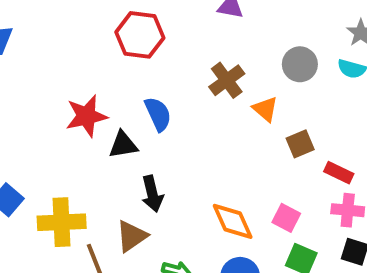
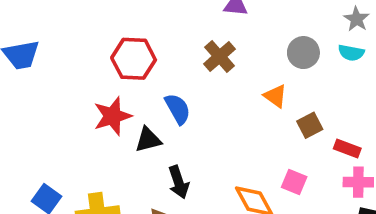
red hexagon: (140, 35) -> (134, 59), moved
brown cross: (227, 80) -> (219, 56), moved
pink square: (286, 218) -> (294, 182), moved

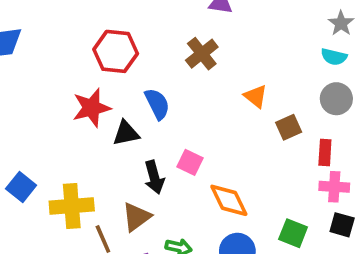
gray circle: (303, 53) -> (336, 99), moved
red rectangle: (347, 149) -> (325, 153), turned 70
pink square: (294, 182) -> (190, 162), moved

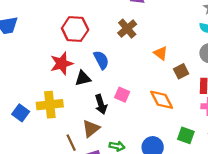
orange diamond: (229, 200) -> (162, 100), moved
yellow cross: (72, 206) -> (50, 105), moved

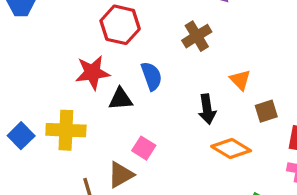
pink square: (122, 95) -> (144, 148), moved
orange diamond: (162, 100) -> (231, 148), turned -40
black arrow: (101, 104) -> (207, 109), moved

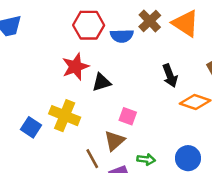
blue semicircle: (152, 76) -> (122, 36), moved, turned 120
orange triangle: (240, 80) -> (186, 23), moved, size x1.6
yellow cross: (66, 130) -> (65, 116), turned 32

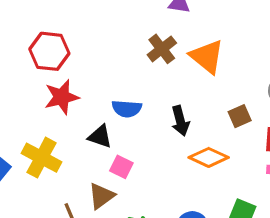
red hexagon: (89, 25) -> (49, 51), moved
blue semicircle: (122, 36) -> (127, 109), moved
black triangle: (101, 82) -> (100, 136), moved, turned 30

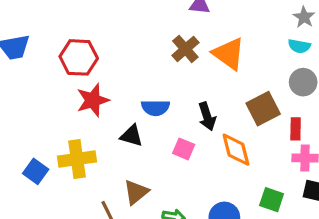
brown square: (240, 116) -> (263, 109), size x1.5
orange diamond: (209, 157) -> (236, 150), turned 54
yellow cross: (42, 158) -> (77, 159), turned -33
pink square: (121, 167) -> (184, 149), moved

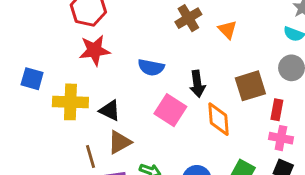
orange triangle: (229, 54) -> (228, 30), size x0.6
black triangle: (131, 136) -> (110, 110), moved
pink square: (184, 149) -> (170, 110), size x1.5
blue square: (36, 171) -> (32, 79), moved, turned -30

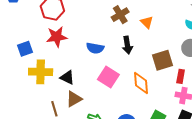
blue square: (32, 79) -> (25, 49), moved, turned -35
black arrow: (197, 84) -> (127, 45), moved

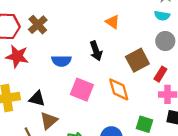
brown cross: (120, 15) -> (38, 25), moved
red star: (57, 37) -> (17, 56), turned 30
red rectangle: (181, 76) -> (160, 74), turned 32

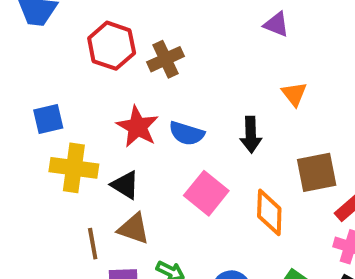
red star: (17, 56) -> (137, 127), moved
brown triangle: (49, 121) -> (134, 229), turned 42

